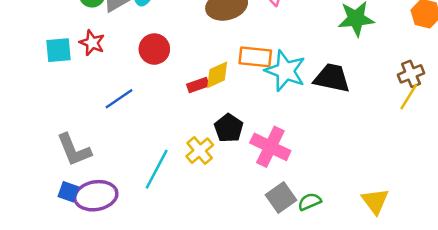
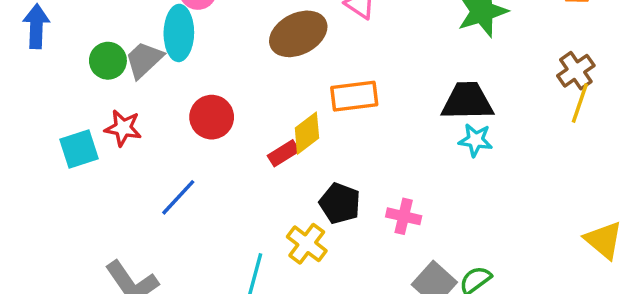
cyan star: (285, 71) -> (476, 140), moved, size x0.6
pink cross: (270, 147) -> (404, 216), size x0.6
yellow triangle: (375, 201) -> (604, 240), moved

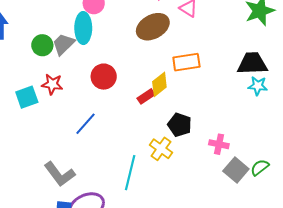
pink cross: (404, 216) -> (219, 144), moved

